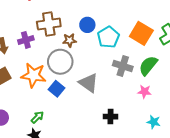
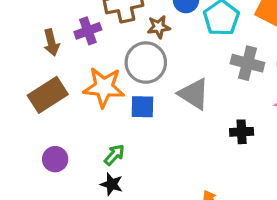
blue square: (56, 89) -> (142, 107), turned -35
black cross: (110, 117) -> (242, 132), moved

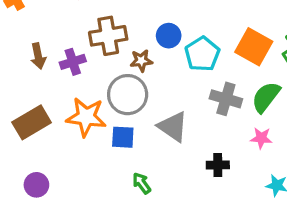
brown arrow: (51, 43) -> (38, 56), moved
green arrow: (114, 155) -> (142, 183), moved, turned -80

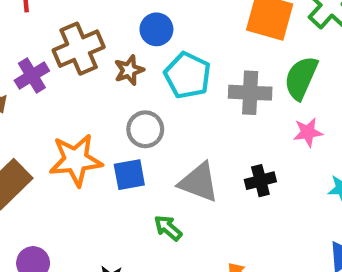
cyan pentagon: (202, 54) -> (188, 75), moved
purple cross: (73, 62) -> (32, 76), moved
gray circle: (128, 95) -> (145, 129), moved, size x0.7
gray triangle: (173, 127) -> (199, 182), moved

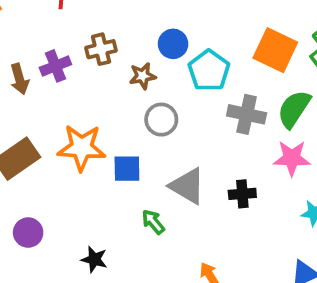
brown cross: (79, 49) -> (101, 49), size x0.7
cyan pentagon: (188, 75) -> (209, 71), moved
gray circle: (145, 129) -> (161, 120), moved
pink star: (308, 132) -> (292, 158), size x1.4

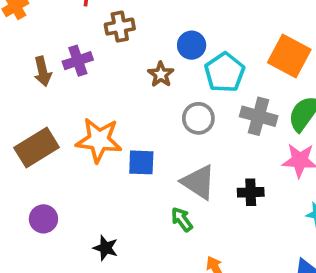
brown cross: (101, 49) -> (120, 27), moved
brown star: (143, 76) -> (161, 74), turned -30
gray circle: (161, 120) -> (198, 118), moved
green arrow: (153, 222) -> (182, 219), moved

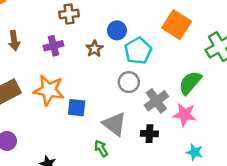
orange square: (289, 56) -> (177, 25), moved
purple cross: (78, 61) -> (54, 46), moved
gray cross: (259, 116) -> (156, 101), moved, turned 35
gray circle: (198, 118) -> (129, 82), moved

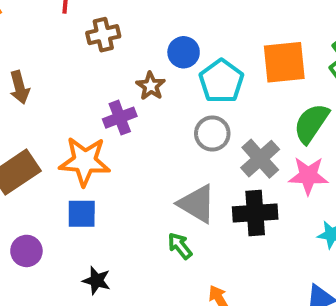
orange square: (177, 25) -> (284, 62), moved, turned -32
purple cross: (54, 46) -> (120, 118), moved
blue square: (77, 108) -> (82, 214), moved
black cross: (149, 134) -> (255, 213), size x1.5

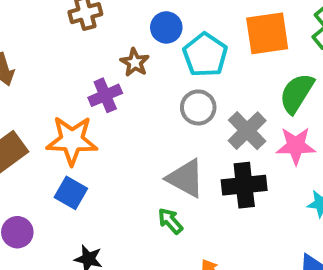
blue square: (82, 214) -> (71, 193), turned 32

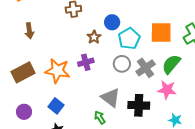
purple cross: (105, 95) -> (86, 62), moved
gray cross: (247, 131) -> (146, 68), moved
blue square: (71, 193) -> (56, 106), moved

